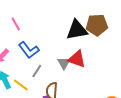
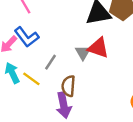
blue L-shape: (29, 50) -> (27, 37), moved

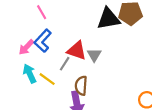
blue L-shape: (27, 37) -> (43, 41), turned 80
red triangle: (98, 48) -> (77, 51), moved

